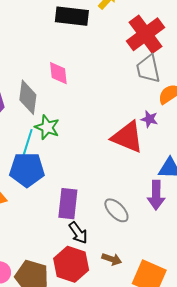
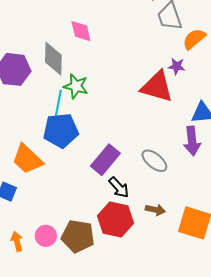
purple rectangle: (68, 204) -> (105, 160), turned 40

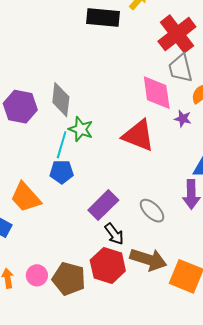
pink diamond: (81, 31) -> (157, 93), moved, size x1.5
red triangle: (157, 87) -> (138, 135), moved
blue pentagon: (61, 131) -> (62, 172), size x0.7
brown arrow: (155, 210) -> (148, 259), size x1.8

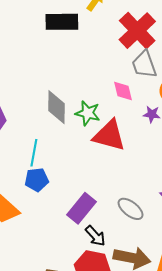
pink diamond: (157, 93) -> (123, 91), size x0.6
gray diamond: (61, 100) -> (56, 107), moved
green star: (81, 129) -> (88, 113), moved

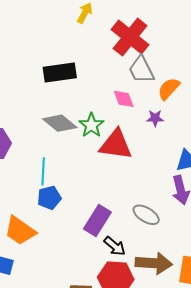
black rectangle: (62, 22) -> (60, 73), moved
gray diamond: (56, 107) -> (60, 123), turned -44
green star: (88, 113) -> (91, 125), turned 30

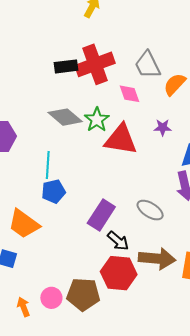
red cross: (130, 37) -> (95, 64), moved, turned 30
black rectangle: (60, 73) -> (66, 66), size x0.7
purple star: (155, 118) -> (163, 127), moved

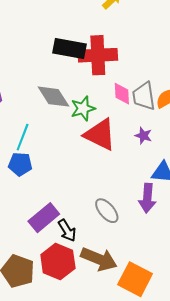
gray trapezoid: (148, 65) -> (144, 96), moved
black rectangle: (66, 66) -> (70, 49), size x1.4
purple rectangle: (101, 215) -> (44, 218), moved

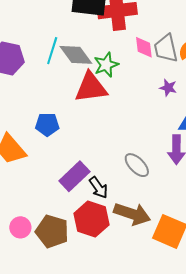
red triangle: (100, 135) -> (91, 87), moved, turned -30
cyan line: (23, 137) -> (52, 51), moved

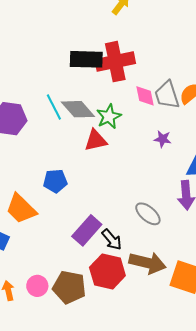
cyan line: (52, 51) -> (54, 107), turned -40
red triangle: (91, 87) -> (96, 140), size x0.7
purple star: (168, 88) -> (163, 139), moved

